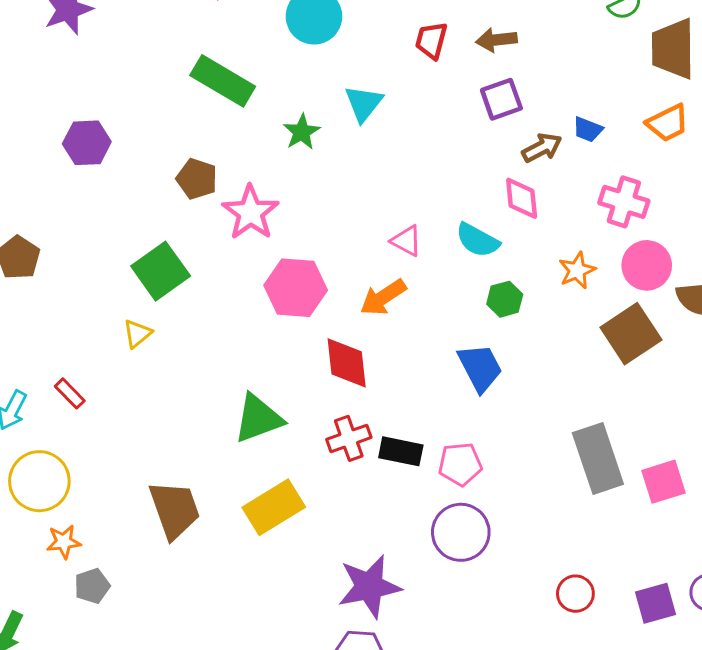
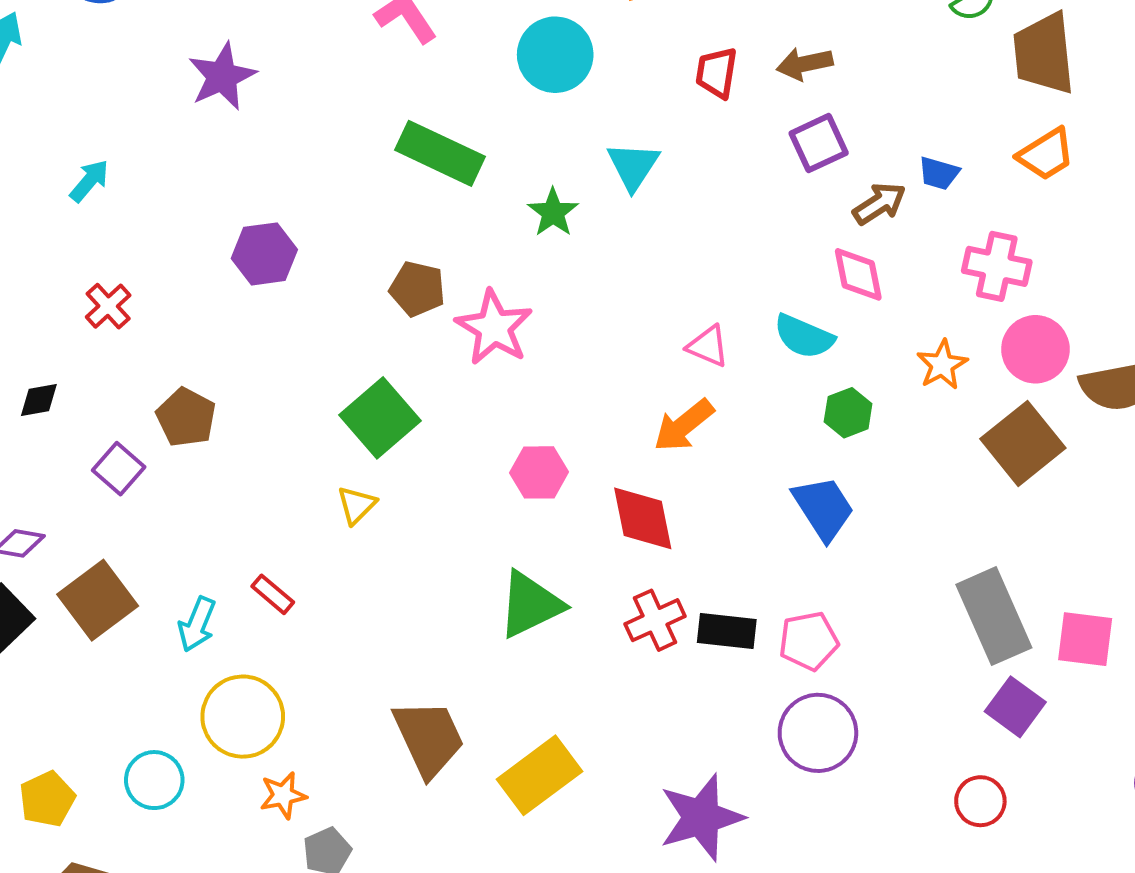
pink hexagon: (296, 288) -> (539, 472), moved, size x0.7
pink square: (663, 482) -> (1085, 639), turned 30
yellow rectangle: (274, 507) -> (540, 775), moved
purple square: (656, 603) -> (1015, 707), moved, turned -33

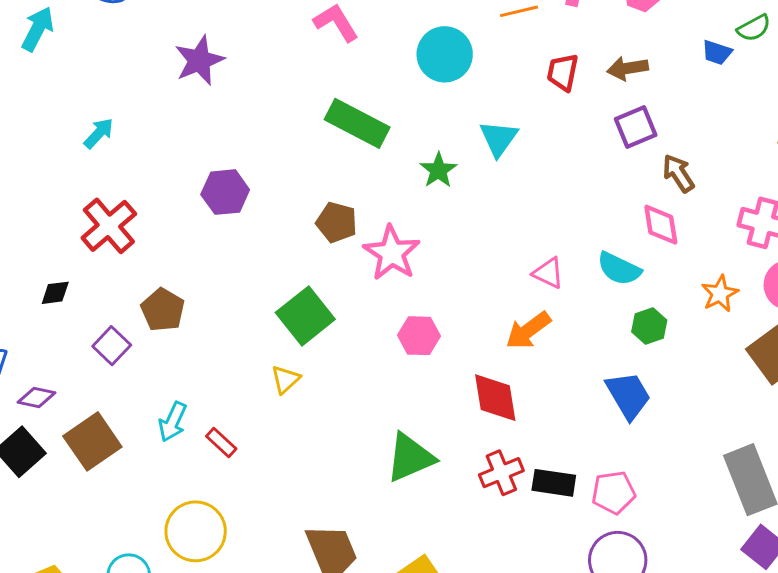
blue trapezoid: (939, 173) -> (717, 53), moved
brown arrow: (879, 204) -> (678, 173), turned -93
red cross: (108, 306) -> (109, 226), size x1.6
pink hexagon: (539, 472) -> (419, 336), moved
cyan arrow: (197, 624) -> (173, 422), moved

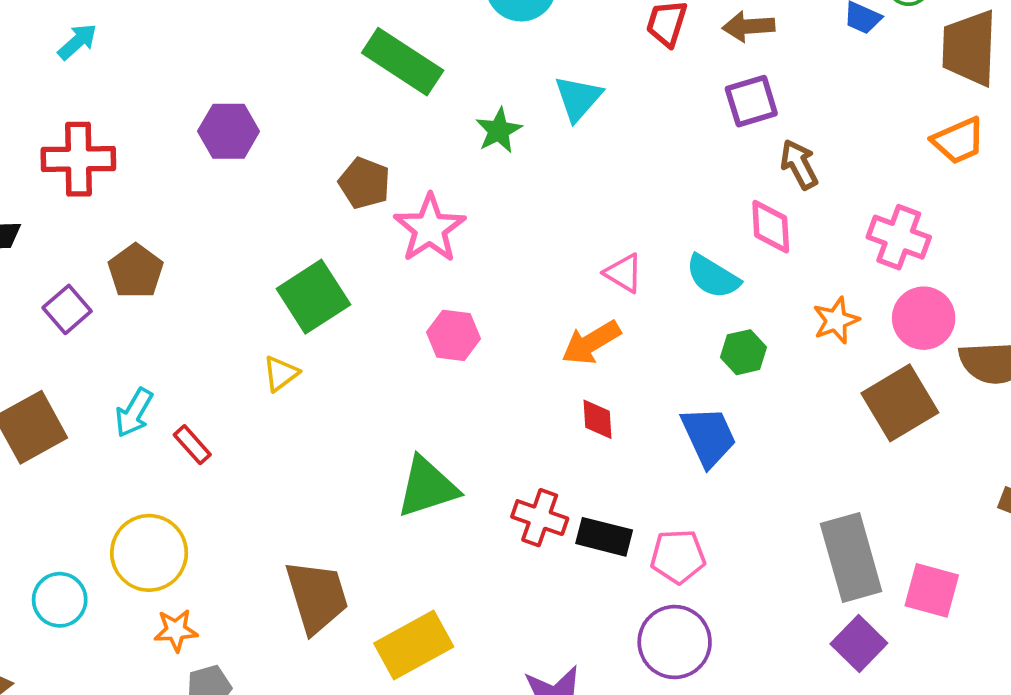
red cross: (109, 226) -> (78, 159), turned 34
red diamond: (495, 398) -> (597, 419), moved, size x0.6
red cross: (501, 473) -> (540, 518), turned 36

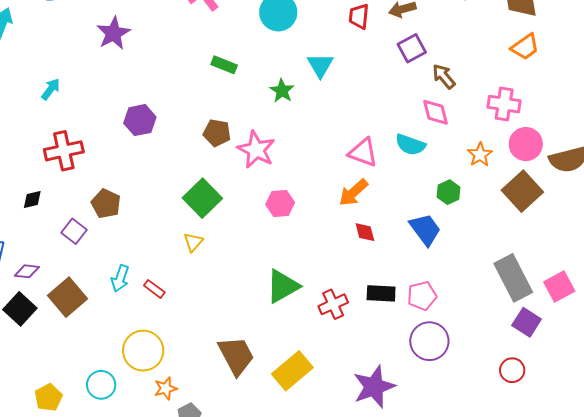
green rectangle: (403, 62) -> (224, 65), size x0.6
pink triangle: (624, 273) -> (363, 152), size x1.4
green hexagon: (743, 352) -> (449, 192), moved
red cross: (540, 518) -> (333, 304), moved, turned -32
pink square: (932, 590) -> (559, 286), turned -32

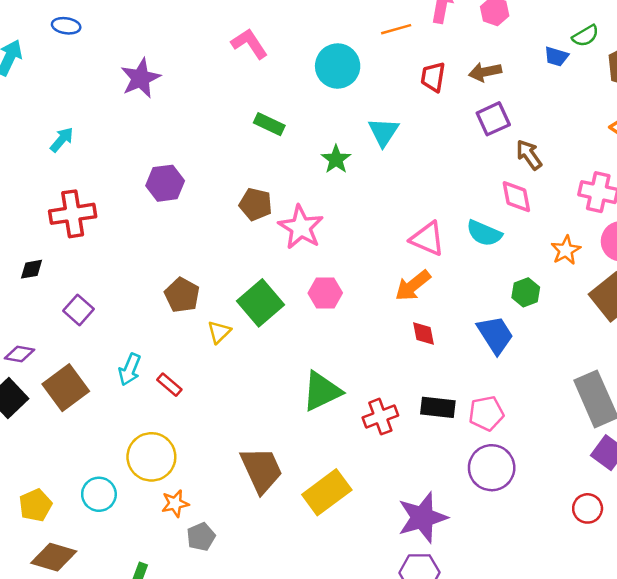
green square: (202, 198) -> (260, 303), moved
brown pentagon: (106, 204) -> (182, 295), moved

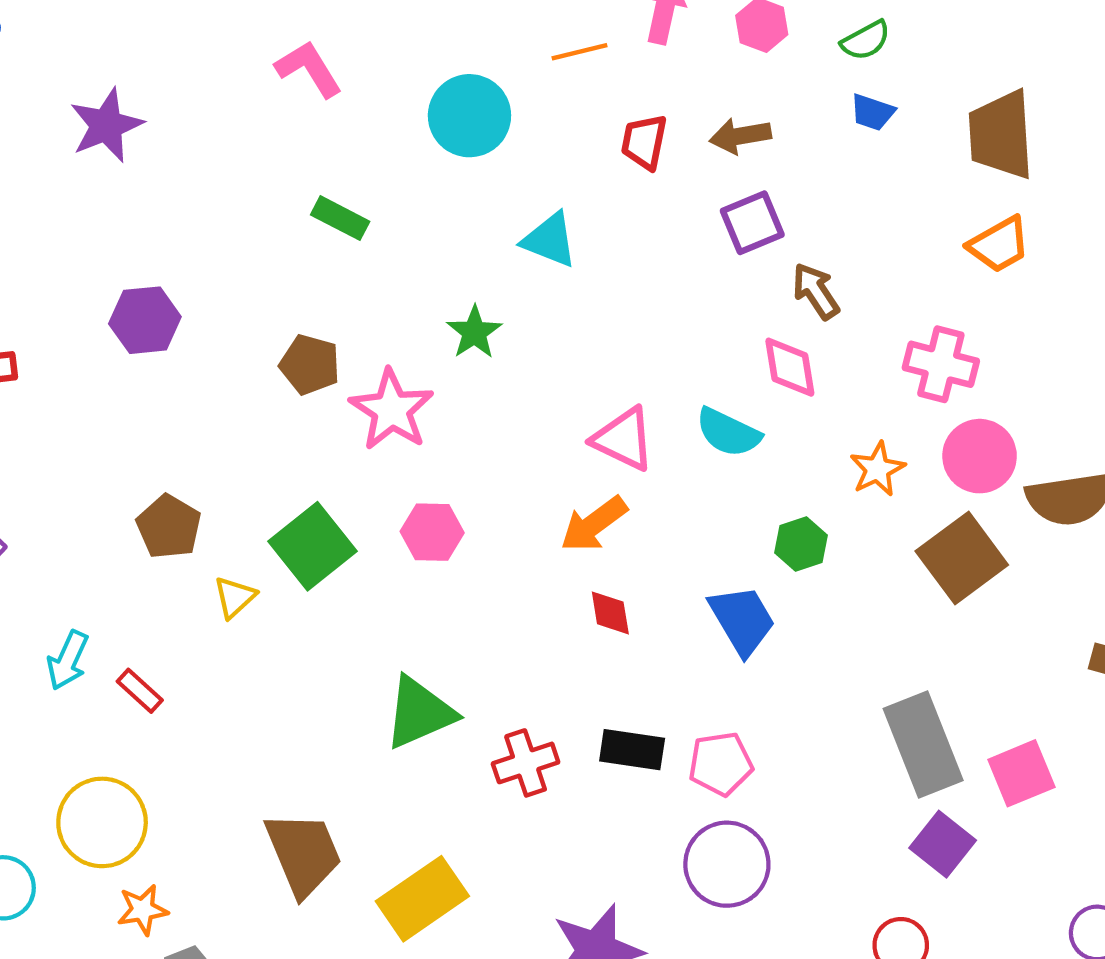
green semicircle: (585, 36) -> (866, 40), moved
cyan triangle: (383, 132) -> (550, 240), turned -44
green star: (336, 159) -> (474, 332), moved

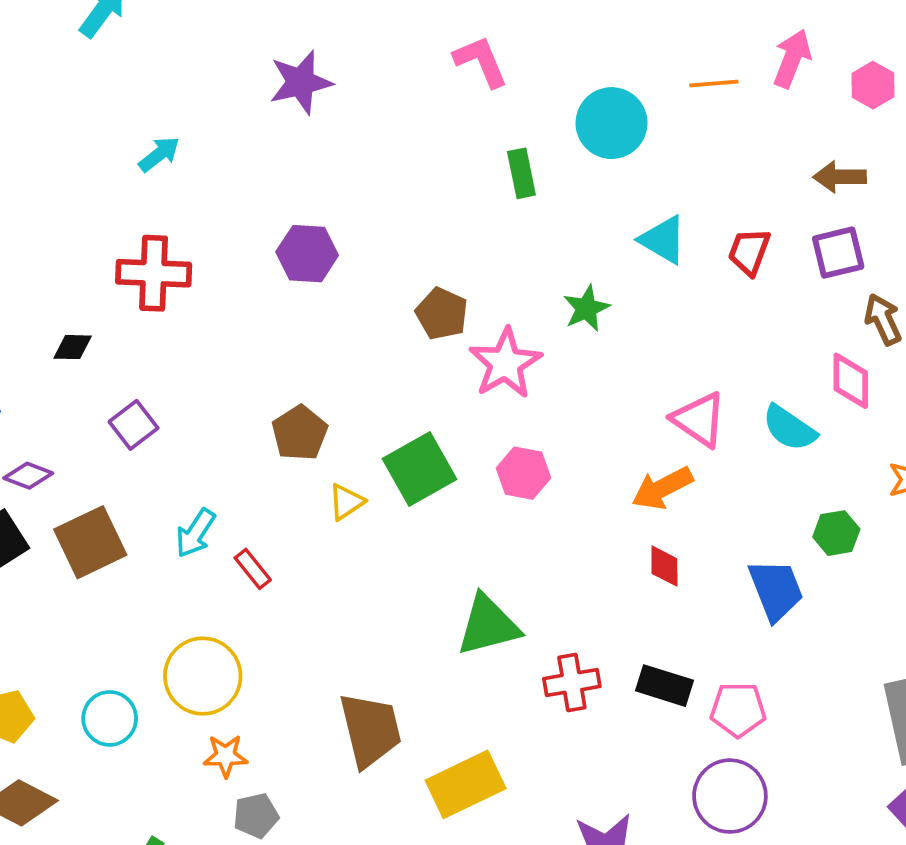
red trapezoid: (644, 142) -> (749, 252), moved
green rectangle: (340, 218) -> (521, 173), moved, turned 42

